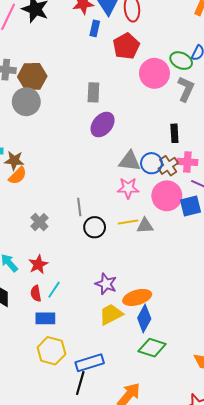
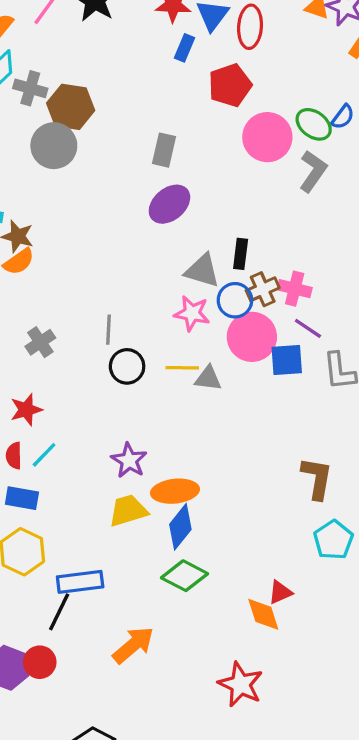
black rectangle: (174, 133) -> (241, 254), moved
blue circle: (151, 163) -> (235, 300), moved

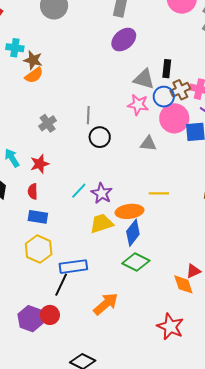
yellow line: (182, 368) -> (159, 193), moved
cyan line: (44, 455) -> (79, 191), moved

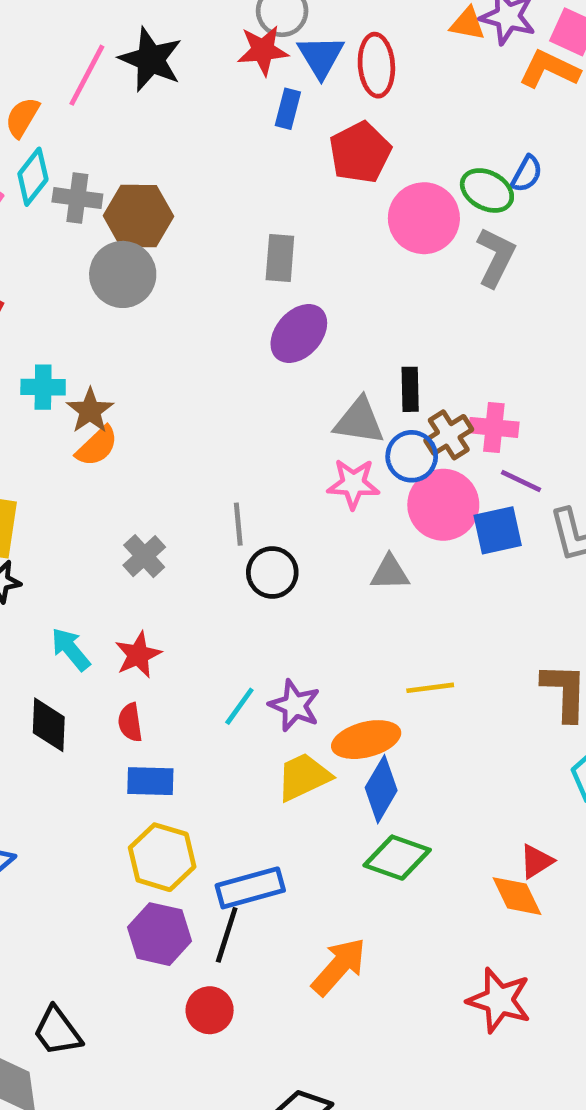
brown star: (33, 60) -> (90, 411), turned 30
purple hexagon: (31, 319) -> (159, 934), moved

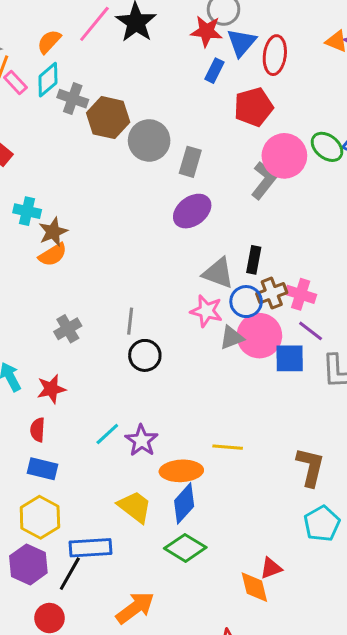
gray L-shape: (496, 257) -> (264, 180), moved
gray circle: (123, 274) -> (149, 140), moved
gray triangle: (390, 573) -> (232, 338), moved, turned -32
yellow trapezoid: (304, 777) -> (135, 507), moved, turned 51

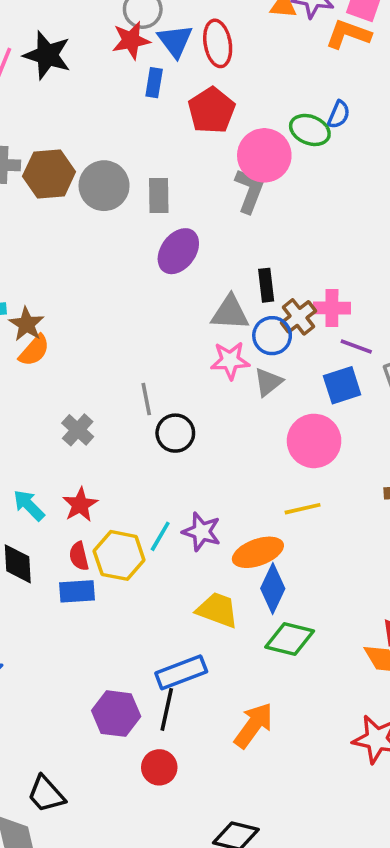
pink circle: (259, 336) -> (314, 441), moved
blue rectangle: (43, 469) -> (77, 591), moved
yellow hexagon: (40, 517) -> (119, 555), moved

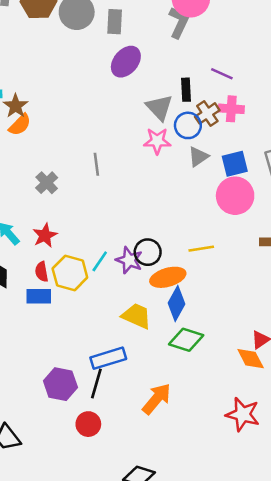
gray triangle: (230, 313) -> (159, 107), turned 40
purple line: (356, 346) -> (222, 74), moved
gray triangle: (268, 382) -> (198, 157), moved
black circle: (175, 433) -> (148, 252), moved
pink circle: (314, 441) -> (235, 196), moved

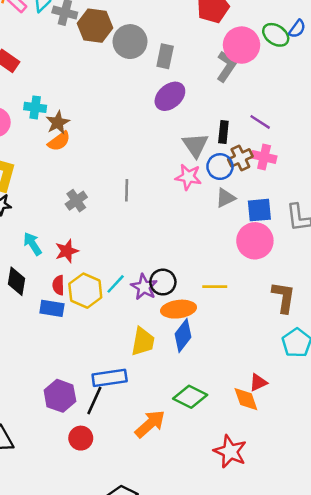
yellow trapezoid: (137, 316) -> (143, 342), turned 68
green diamond: (186, 340) -> (190, 397), moved

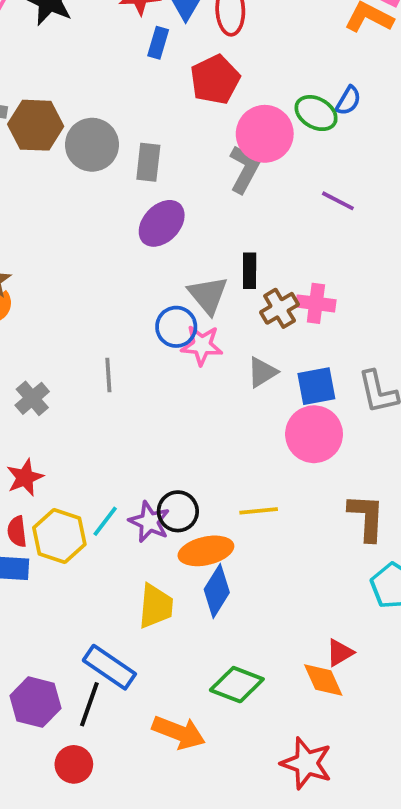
purple line: (260, 122) -> (338, 201), moved
blue circle: (220, 167) -> (176, 327), moved
blue rectangle: (110, 378) -> (109, 667), turned 48
orange arrow: (150, 424) -> (179, 732), turned 68

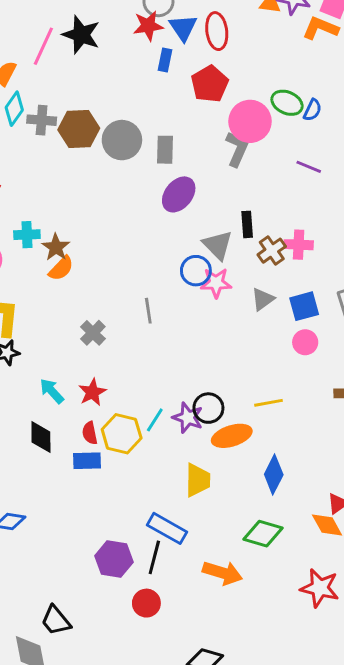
blue semicircle: (348, 101) -> (312, 110), moved
pink circle: (314, 434) -> (305, 342), size x0.6
blue diamond: (217, 591) -> (274, 475), moved

